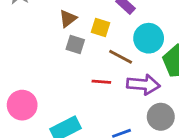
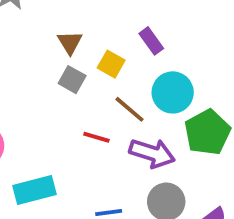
brown triangle: (68, 19) -> (70, 42), turned -36

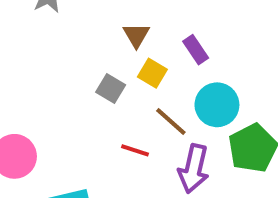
brown triangle: (70, 42) -> (136, 35), moved
purple arrow: (152, 153) -> (194, 169), turned 84

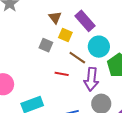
purple rectangle: (196, 50) -> (85, 21), size x1.5

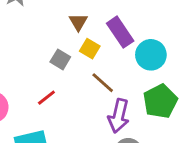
cyan circle: (99, 47) -> (151, 55), moved
red line: (62, 74) -> (46, 98), moved, turned -56

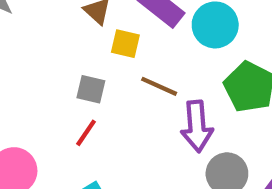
gray square: (60, 59) -> (91, 89), moved

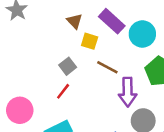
gray square: (91, 89) -> (68, 66), turned 35

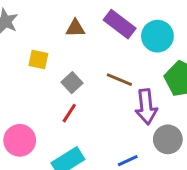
brown triangle: (75, 21) -> (75, 28), turned -42
yellow square: (90, 41) -> (38, 59), moved

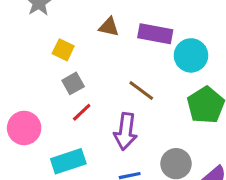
purple rectangle: (120, 24) -> (155, 34), turned -40
gray square: (72, 83) -> (73, 83), moved
purple arrow: (146, 107) -> (125, 131), moved

